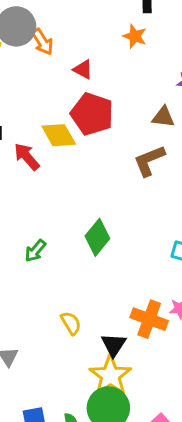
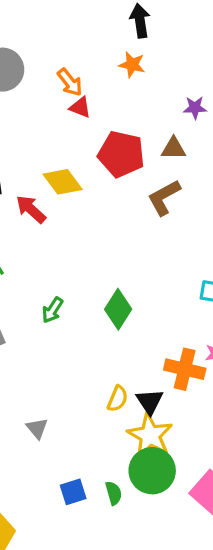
orange arrow: (42, 42) -> (70, 82), moved
red pentagon: (92, 114) -> (121, 154), moved
green diamond: (97, 237) -> (118, 309), moved
yellow semicircle: (71, 323) -> (118, 399), moved, turned 60

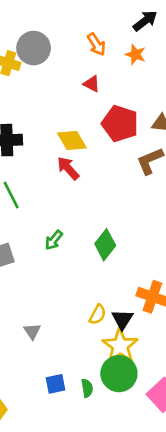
black arrow: (140, 21) -> (145, 21), turned 55
orange arrow: (70, 82) -> (96, 44), moved
red arrow: (31, 209) -> (68, 168), moved

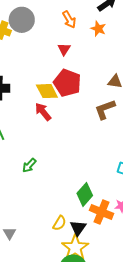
red triangle: (92, 84) -> (64, 49), turned 32
red pentagon: (120, 124) -> (67, 83), moved
green diamond: (105, 245) -> (85, 194), moved

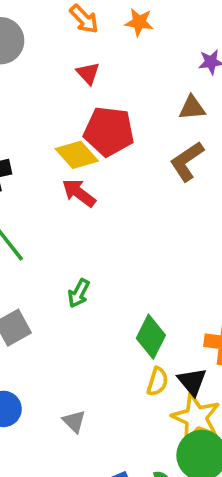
green diamond: (85, 194) -> (151, 337), moved

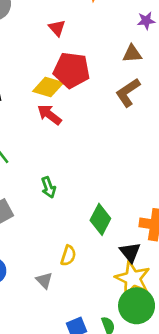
yellow diamond: (77, 155) -> (48, 87), turned -32
green arrow: (79, 293) -> (48, 187), turned -48
yellow semicircle: (157, 382) -> (68, 256), moved

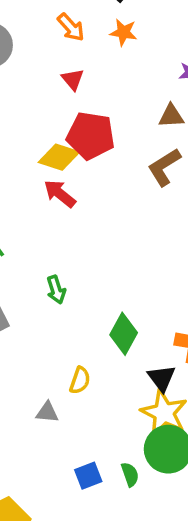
gray triangle: (44, 280) -> (47, 412), turned -42

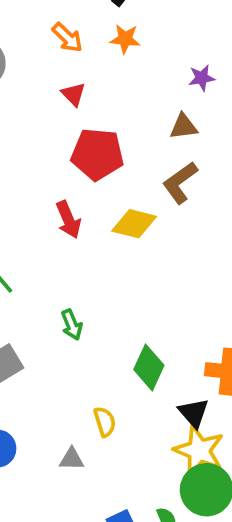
yellow diamond: (59, 157) -> (134, 224), moved
red arrow: (60, 194) -> (68, 220), turned -148
yellow semicircle: (80, 380) -> (105, 422), turned -32

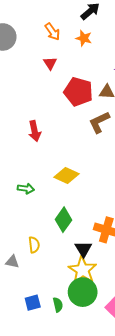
red pentagon: (97, 154) -> (78, 92), moved
yellow diamond: (134, 224) -> (66, 176), moved
green arrow: (72, 325) -> (26, 189), turned -70

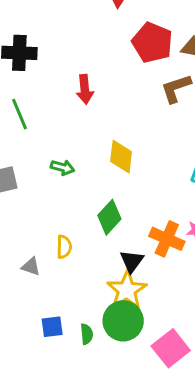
yellow diamond: (66, 176) -> (121, 157), turned 65

